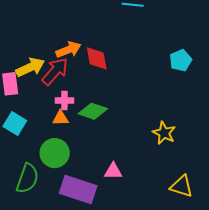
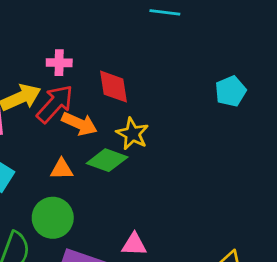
orange arrow: (68, 50) -> (79, 124), moved, turned 45
pink cross: (64, 100) -> (59, 63), moved
yellow star: (164, 133) -> (132, 134), moved

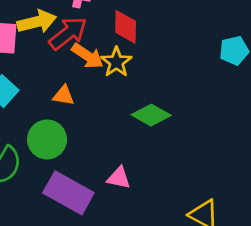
yellow star: (132, 134) -> (116, 62), moved
green diamond: (107, 160) -> (151, 115), moved

